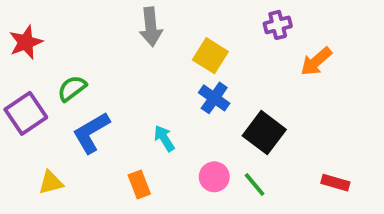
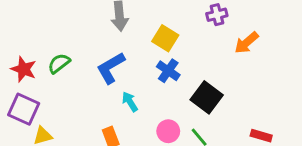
red star: (26, 42) -> (24, 69), moved, turned -30
purple square: (26, 113) -> (24, 109), moved, turned -32
blue L-shape: (91, 133) -> (111, 68), moved

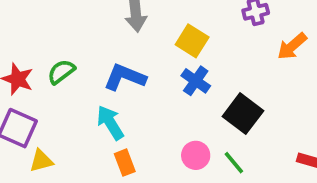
blue L-shape: (111, 68) -> (125, 77), turned 52
cyan arrow: (130, 102) -> (110, 123), moved, size x1.4

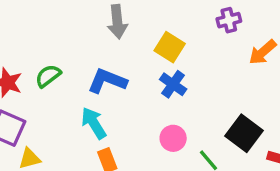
black square: (243, 114) -> (244, 133), moved
pink circle: (196, 155) -> (173, 138), moved

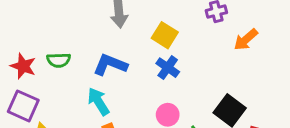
green semicircle: (48, 76) -> (59, 60), turned -145

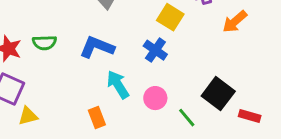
yellow square: (165, 35) -> (170, 17), moved
cyan arrow: (98, 101) -> (118, 85), moved

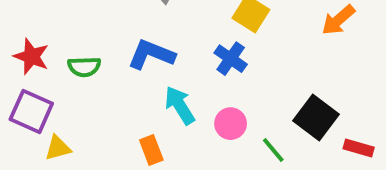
green semicircle: (44, 43) -> (84, 67), moved

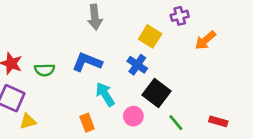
black square: (316, 118) -> (157, 93), moved
pink circle: (231, 124) -> (133, 116), moved
green line: (273, 150) -> (176, 123), moved

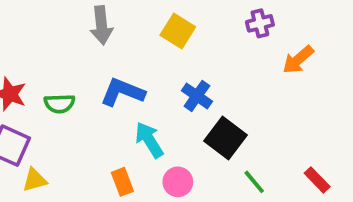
gray arrow: (95, 17) -> (101, 25), moved
yellow square: (150, 36) -> (178, 31), moved
pink circle: (133, 116) -> (178, 182), moved
red rectangle: (218, 121) -> (317, 180), turned 30

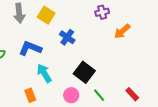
yellow square: (178, 31) -> (46, 15), moved
blue cross: (197, 96) -> (67, 37), moved
pink circle: (178, 182) -> (71, 95), moved

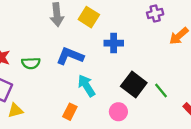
blue cross: (67, 37) -> (114, 43), turned -35
orange rectangle: (30, 95) -> (70, 112), turned 48
green line: (99, 95) -> (161, 90), moved

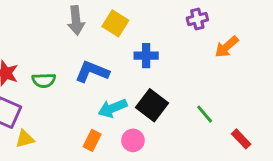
black square: (134, 85) -> (152, 105), moved
cyan arrow: (86, 86) -> (113, 108), turned -80
pink circle: (118, 112) -> (133, 140), moved

